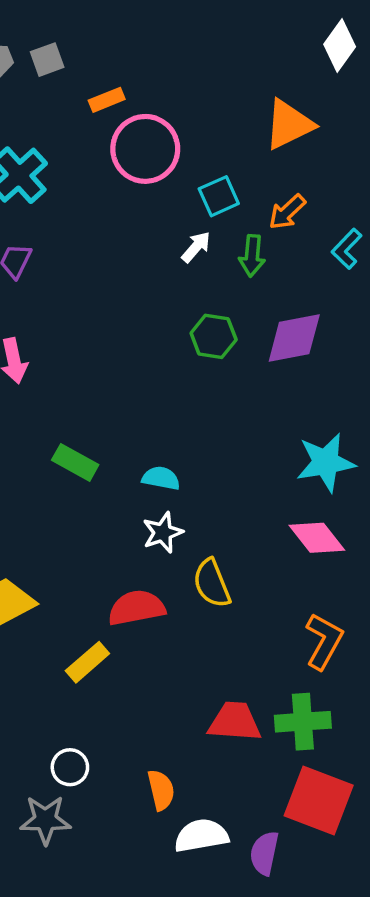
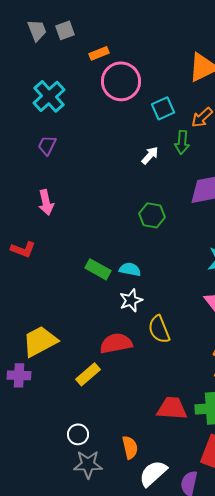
white arrow: (196, 247) -> (150, 155), moved
green hexagon: (214, 336) -> (152, 215), moved
green rectangle: (75, 462) -> (98, 269), moved
gray star: (45, 820) -> (88, 464), moved
white semicircle: (201, 836) -> (153, 473), turned -32

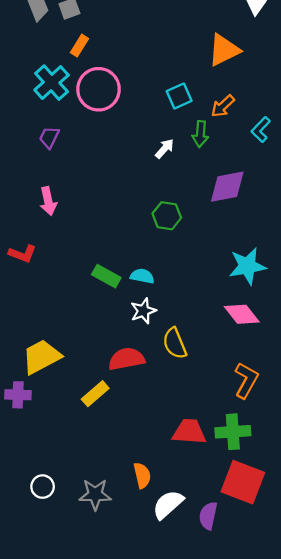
orange rectangle: (99, 53) -> (80, 46), moved, turned -36
pink circle: (121, 81) -> (99, 89), moved
white circle: (78, 434) -> (43, 487), moved

